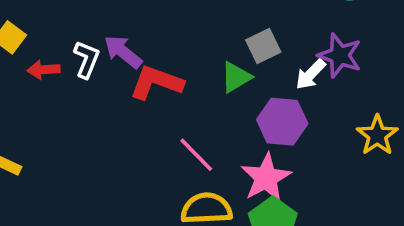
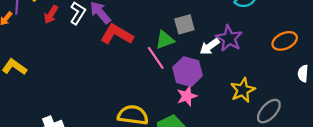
red arrow: (44, 70) -> (51, 14), turned -66
pink line: (196, 155) -> (156, 58), moved
pink star: (266, 178) -> (187, 96), moved, size x0.7

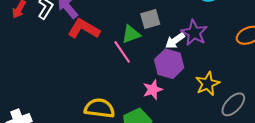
purple hexagon: (188, 72) -> (169, 64), moved

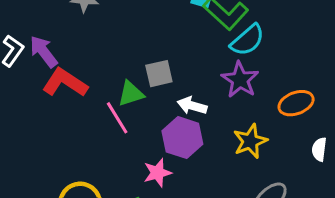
purple star: (194, 33) -> (240, 80), moved
white arrow: (175, 41) -> (192, 106), turned 48
yellow star: (208, 84) -> (250, 141), moved

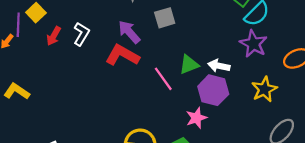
purple arrow: (44, 52) -> (129, 32), moved
gray square: (159, 74) -> (165, 18), moved
green triangle: (131, 94) -> (189, 65), moved

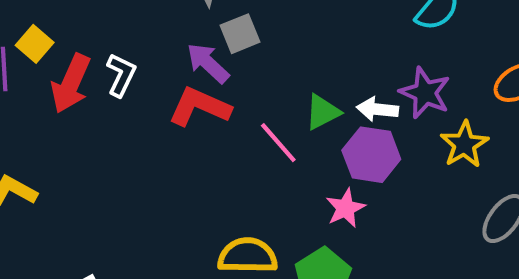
gray square: (165, 18) -> (240, 34), moved
red arrow: (54, 36) -> (71, 83), size x1.6
purple star: (253, 44) -> (425, 93), moved

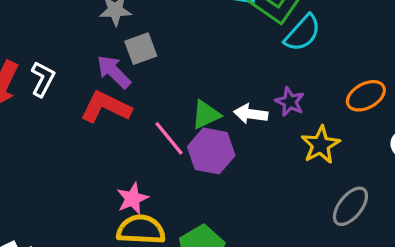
purple star: (425, 93) -> (290, 102), size x0.7
purple hexagon: (371, 155) -> (211, 151), moved
pink star: (345, 208) -> (132, 199), moved

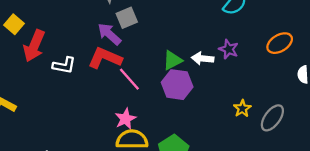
white L-shape: (43, 79) -> (64, 65), moved, turned 75
pink line: (169, 138) -> (129, 79), moved
yellow star: (320, 145) -> (242, 108), moved, size x0.7

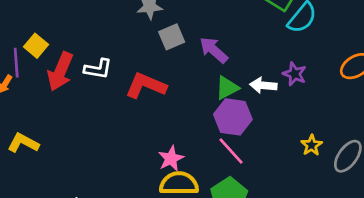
purple arrow: (109, 34) -> (214, 50), moved
white L-shape: (64, 65) -> (98, 69), moved
pink line: (129, 79) -> (231, 151), moved

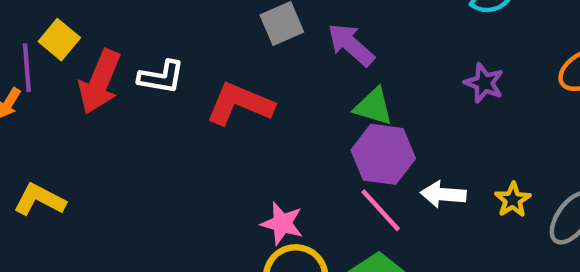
white arrow: (263, 85) -> (443, 194), moved
green triangle: (227, 88) -> (373, 107), turned 45
pink star: (171, 159) -> (282, 223), turned -30

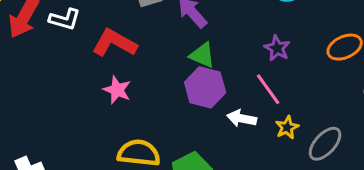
pink line: (381, 210) -> (268, 89), moved
pink star: (282, 223) -> (117, 90), moved

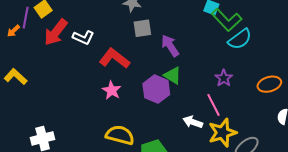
purple hexagon: (205, 87) -> (156, 89), moved
yellow star: (287, 127) -> (222, 133), size x1.8

